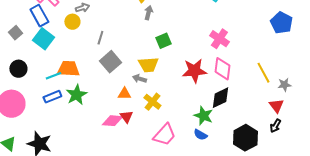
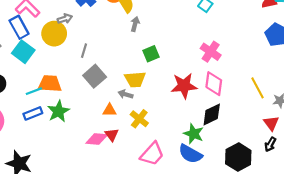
yellow circle: (72, 22) -> (54, 34), size x1.5
blue semicircle: (200, 135) -> (190, 154), size x1.6

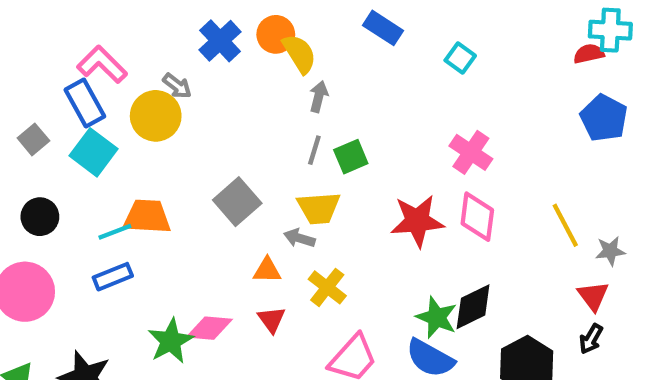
gray arrow: (65, 19) -> (177, 86), turned 56
gray line: (84, 51) -> (314, 150), moved
green star: (58, 111) -> (171, 341), moved
black diamond: (212, 115) -> (473, 307), moved
pink diamond: (97, 139) -> (209, 328), moved

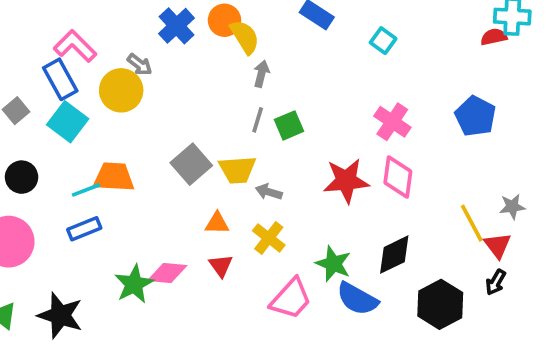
blue pentagon: (604, 118) -> (475, 116), moved
yellow trapezoid: (319, 208) -> (237, 170), moved
yellow line: (565, 225) -> (472, 223), moved
gray arrow: (299, 238) -> (269, 192), moved
green star: (437, 317) -> (333, 264), moved

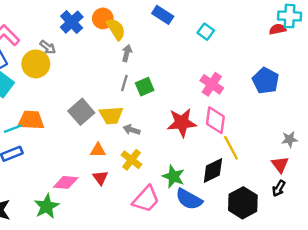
yellow line: (472, 223) -> (231, 148), moved
green star: (134, 284) -> (47, 206), moved

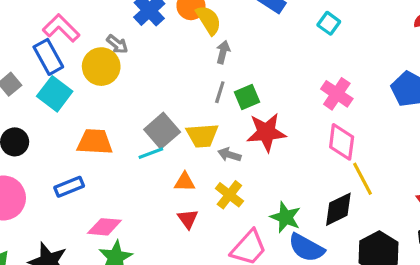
red star: (182, 123) -> (266, 132), moved
cyan line: (13, 129) -> (151, 153), moved
pink diamond: (66, 182) -> (104, 227), moved

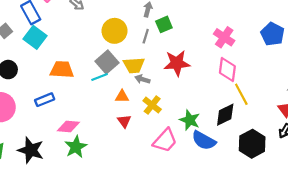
yellow circle: (101, 67) -> (115, 31), moved
green square: (247, 97) -> (164, 24), moved
gray arrow: (229, 155) -> (142, 79), moved

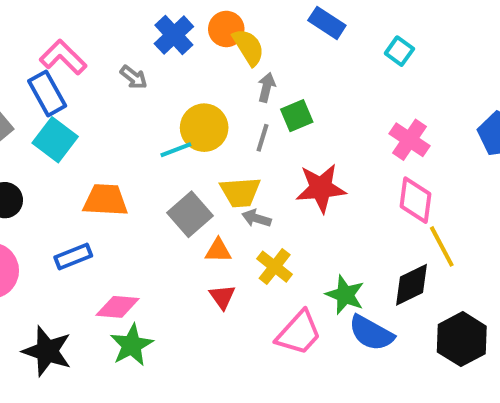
gray square: (107, 62) -> (190, 214), moved
cyan line: (99, 77) -> (176, 150), moved

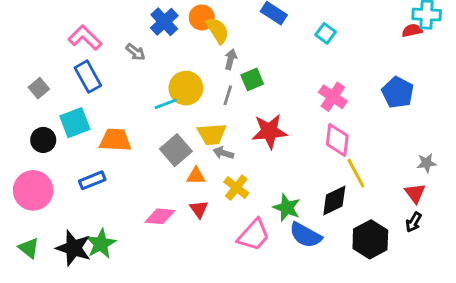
blue rectangle: (47, 93) -> (88, 77), moved
cyan square: (55, 140) -> (75, 123), moved, turned 32
pink diamond: (118, 307) -> (160, 216), moved
green star: (132, 345) -> (101, 244), moved

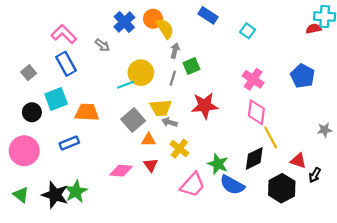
red triangle: (415, 193) -> (298, 161), moved, turned -35

